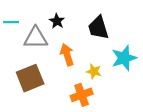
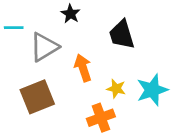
black star: (57, 21) -> (70, 14), moved
gray triangle: (36, 38) -> (44, 47), turned -30
cyan star: (124, 58) -> (152, 90), moved

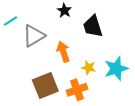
black star: (70, 14) -> (64, 11), moved
cyan line: (14, 28) -> (10, 21), turned -32
brown square: (37, 97) -> (45, 85), moved

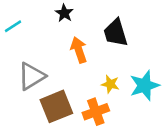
black star: (64, 11) -> (64, 13), moved
gray triangle: (34, 36) -> (31, 76), moved
orange arrow: (63, 52) -> (79, 50), moved

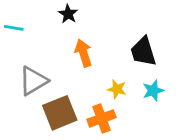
cyan line: (13, 26) -> (14, 28), turned 42
black trapezoid: (116, 33) -> (143, 52), moved
cyan star: (144, 85) -> (153, 91), size x0.7

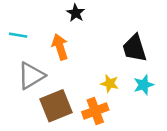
black star: (68, 14) -> (76, 13), moved
cyan line: (14, 28) -> (18, 35), moved
orange arrow: (83, 53) -> (60, 47), moved

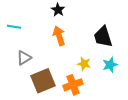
orange arrow: (60, 47) -> (59, 36), moved
gray triangle: (31, 76) -> (24, 58), size x0.7

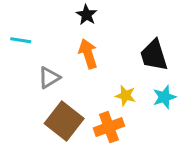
gray triangle: (24, 58) -> (49, 78), moved
brown square: (43, 81) -> (64, 121), turned -30

